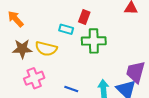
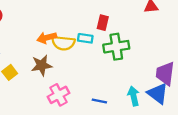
orange arrow: (16, 19) -> (47, 38), moved, turned -54
yellow semicircle: (46, 49) -> (63, 43), moved

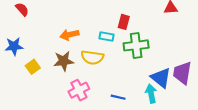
yellow semicircle: (63, 43) -> (92, 57), moved
blue triangle: (158, 93) -> (161, 78), moved

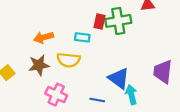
green cross: (136, 45) -> (118, 21), moved
blue triangle: (161, 78) -> (119, 78), moved
pink cross: (79, 90) -> (56, 95), turned -36

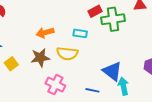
red rectangle: (99, 21) -> (95, 11), moved, turned 48

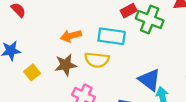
green cross: (113, 19) -> (150, 19), turned 30
cyan rectangle: (80, 33) -> (112, 36), size x1.6

